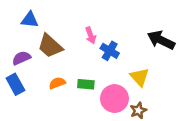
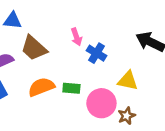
yellow triangle: (140, 77) -> (128, 81), turned -36
orange semicircle: (57, 83) -> (41, 87), size x1.5

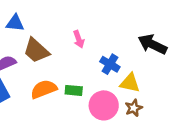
blue cross: (96, 53) -> (110, 64), moved
brown star: (127, 116) -> (134, 108), moved

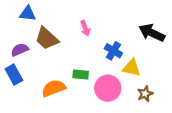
orange semicircle: (44, 89) -> (54, 88), moved
brown star: (134, 108) -> (145, 94), moved

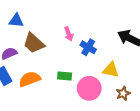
blue cross: (113, 51) -> (88, 47), moved
orange semicircle: (54, 88) -> (30, 79), moved

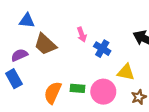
green rectangle: (65, 76) -> (77, 88), moved
orange semicircle: (30, 79) -> (53, 93), moved, turned -45

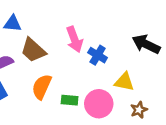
pink arrow: (82, 35) -> (74, 39), size x1.5
orange semicircle: (53, 93) -> (42, 87), moved

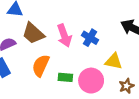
pink arrow: (74, 39) -> (64, 36), moved

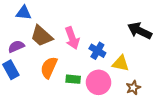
blue cross: (90, 38) -> (97, 51), moved

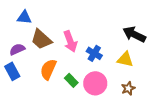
yellow triangle: (121, 63) -> (125, 59), moved
green rectangle: (73, 79) -> (71, 80), turned 40

